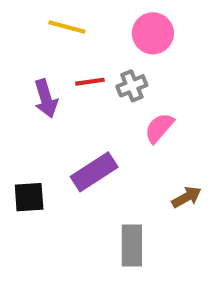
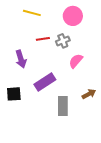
purple arrow: (46, 98) -> (21, 59), moved
gray rectangle: (132, 245) -> (63, 106), moved

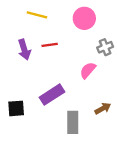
gray cross: (63, 41) -> (105, 47), moved
purple arrow: (21, 59) -> (24, 50), moved

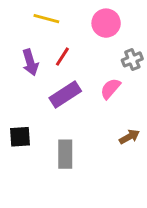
red line: (50, 45) -> (62, 57), turned -49
purple rectangle: (52, 95) -> (65, 94), moved
gray rectangle: (73, 122) -> (65, 154), moved

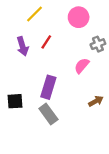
yellow line: (46, 19) -> (34, 14), turned -60
purple rectangle: (65, 94) -> (48, 87), moved, turned -40
gray rectangle: (65, 154) -> (48, 114), turned -36

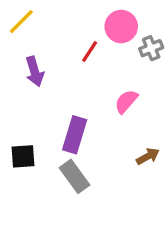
yellow line: (34, 14) -> (21, 22), moved
red line: (46, 42) -> (90, 51), moved
gray cross: (98, 44) -> (151, 48), moved

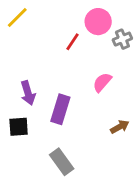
purple arrow: (35, 71) -> (28, 93), moved
gray rectangle: (75, 176) -> (62, 162), moved

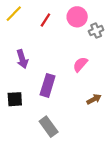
red line: (73, 42) -> (45, 20), moved
purple arrow: (28, 93) -> (22, 59), moved

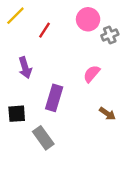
red line: (45, 20) -> (44, 30), moved
brown arrow: (94, 99) -> (107, 114), turned 64
gray rectangle: (49, 127) -> (43, 138), moved

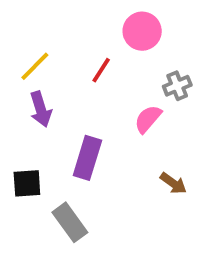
yellow line: (15, 16) -> (35, 66), moved
red line: (44, 30) -> (101, 70), moved
gray cross: (110, 35) -> (177, 86), moved

